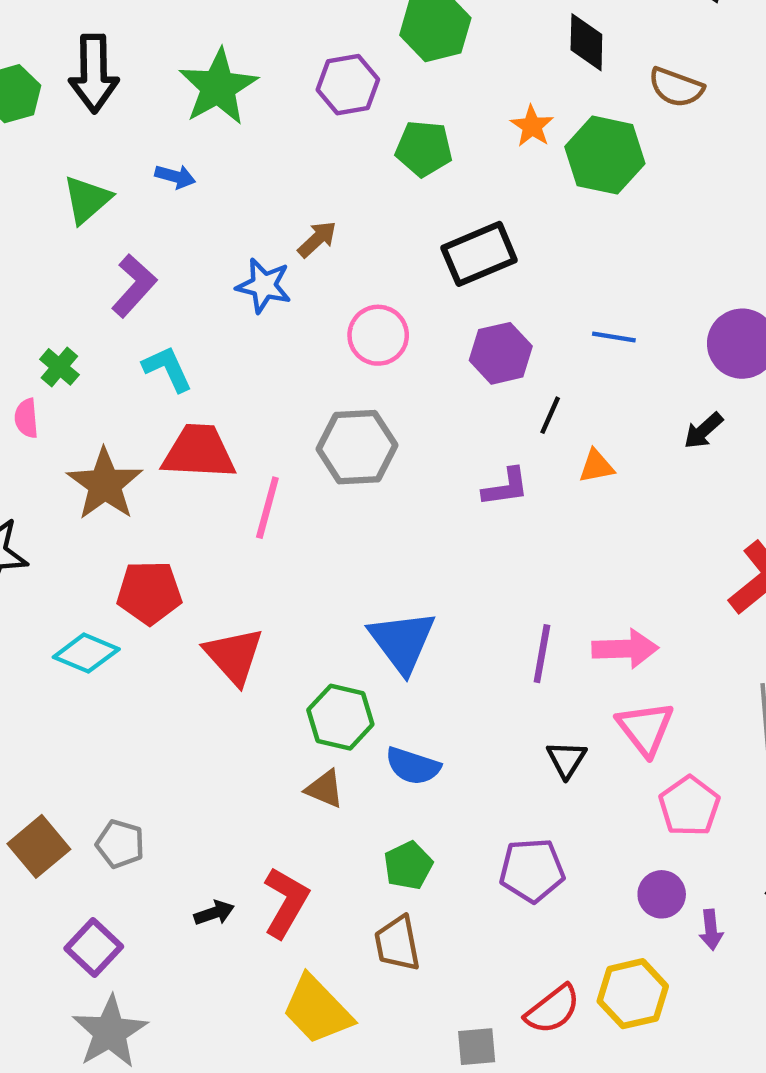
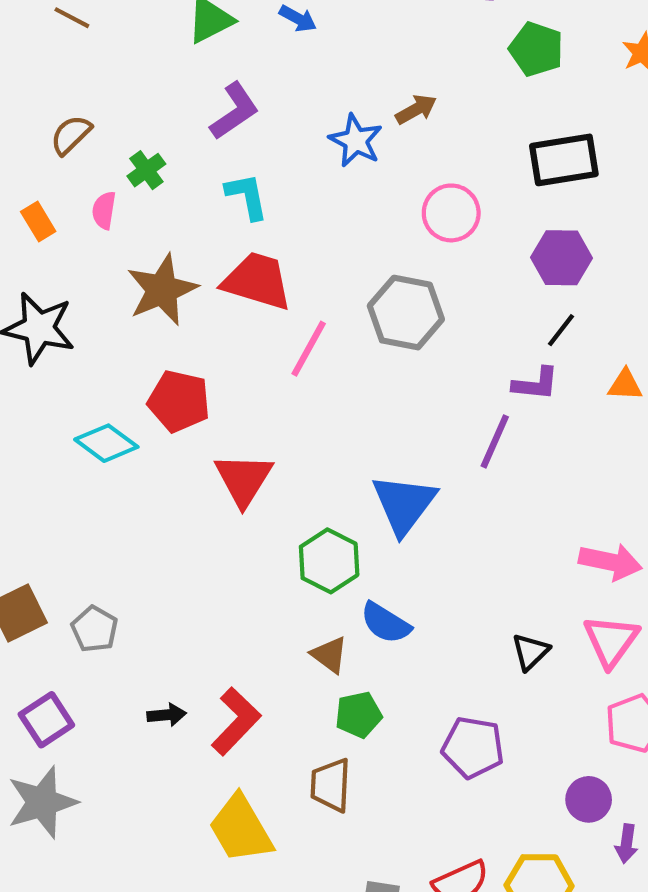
black line: (550, 415) -> (561, 330), moved
purple line: (542, 654) -> (495, 441), moved
brown triangle: (325, 789) -> (329, 655), moved

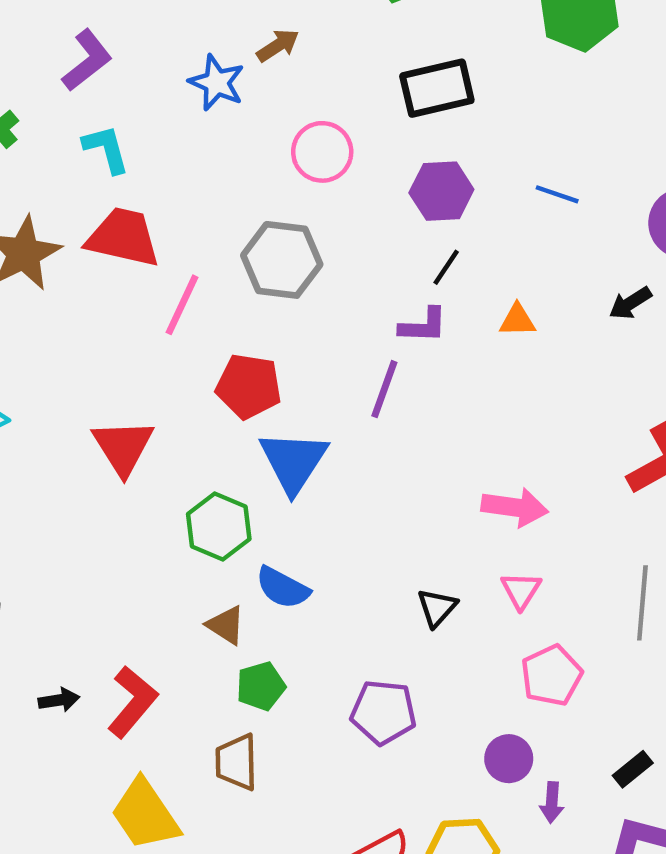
red pentagon: (179, 401) -> (249, 386), moved
pink triangle: (611, 641) -> (521, 590), size x0.7

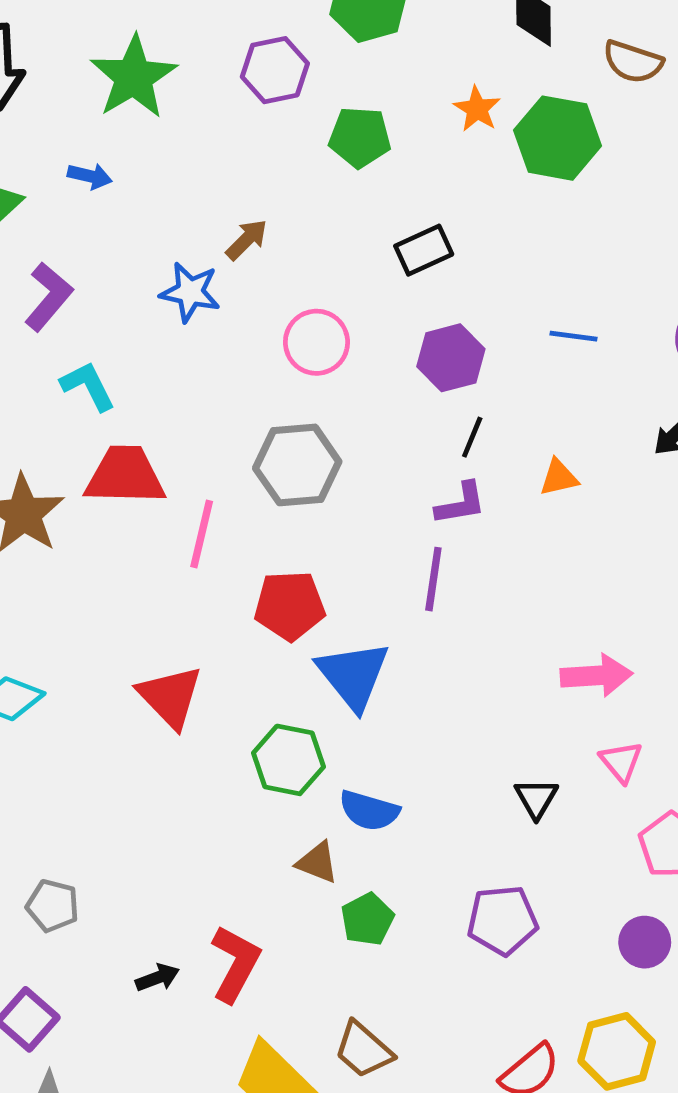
black rectangle: (437, 88) -> (424, 250), size x0.7
brown trapezoid: (236, 762) -> (363, 1050), moved, turned -36

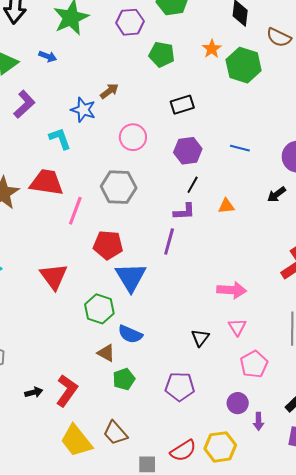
cyan L-shape: (88, 386) -> (60, 139), moved

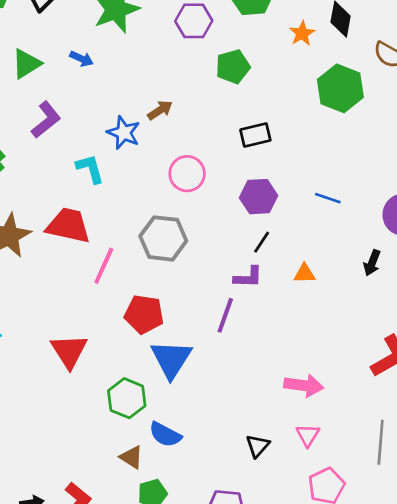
orange star: (212, 49) -> (302, 33), moved
green pentagon: (162, 54) -> (233, 67), turned -30
black arrow: (276, 194) -> (372, 263), turned -36

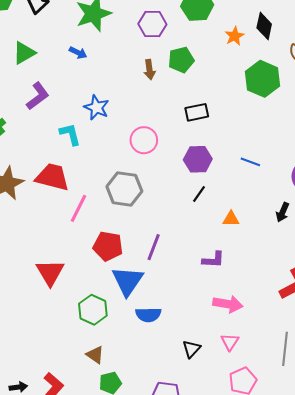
blue arrow: (81, 59) -> (78, 53), moved
brown arrow: (160, 110) -> (149, 70), moved, turned 114
purple L-shape: (248, 277) -> (213, 260), moved
purple line: (225, 315) -> (154, 247), moved
blue semicircle: (165, 435) -> (148, 315), moved, turned -30

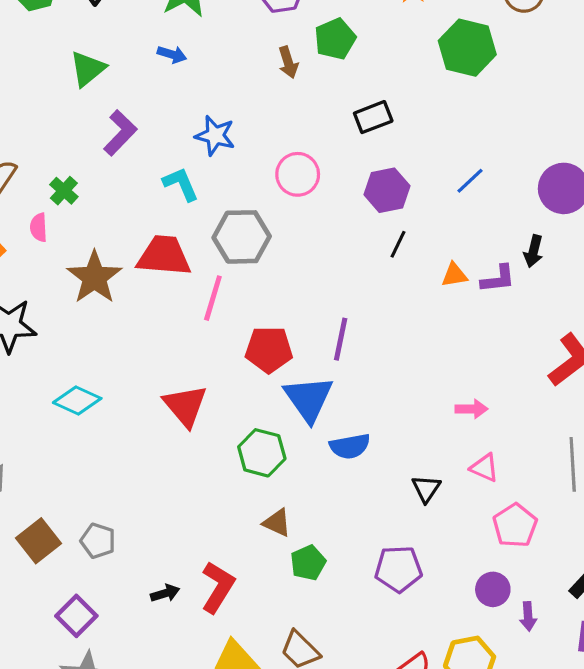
blue line: (250, 162) -> (470, 181), turned -54
gray hexagon: (124, 189) -> (242, 237), moved
purple L-shape: (213, 260) -> (498, 279), moved
pink arrow: (228, 304) -> (471, 409), size x0.7
pink triangle: (230, 342) -> (484, 468), turned -30

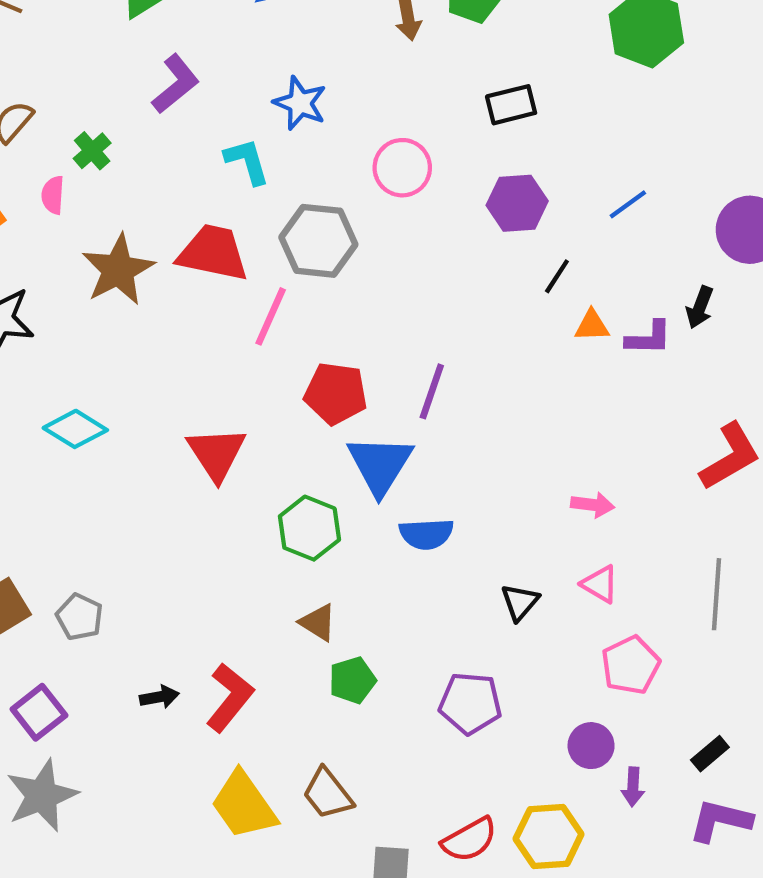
black line: (398, 244) -> (557, 276), moved

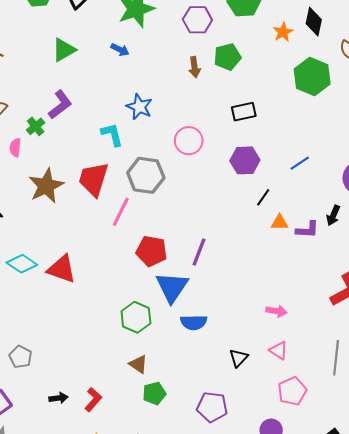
purple L-shape: (176, 84) -> (60, 105), moved
red trapezoid: (213, 253) -> (93, 179), turned -87
red triangle: (216, 454) -> (62, 269), moved, turned -40
red L-shape: (230, 697) -> (93, 400), size x0.7

